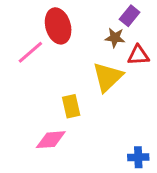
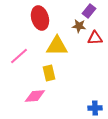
pink line: (30, 52) -> (19, 56), moved
yellow triangle: (108, 77) -> (57, 46), moved, turned 45

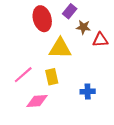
purple rectangle: (89, 11) -> (70, 11), moved
pink line: (19, 56) -> (23, 75), moved
blue cross: (95, 108) -> (88, 92), moved

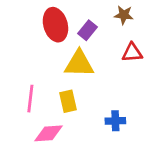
purple rectangle: (70, 11) -> (88, 30), moved
brown star: (83, 27) -> (124, 15), moved
pink line: (23, 75) -> (30, 99), turned -42

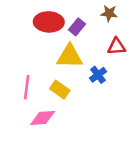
red ellipse: (55, 25) -> (49, 22), turned -72
yellow rectangle: (68, 101) -> (60, 90), turned -42
blue cross: (115, 121) -> (98, 75), moved, turned -35

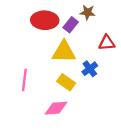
brown star: (109, 13) -> (88, 12), moved
yellow rectangle: (60, 90) -> (66, 82), moved
pink diamond: (43, 118) -> (56, 108), moved

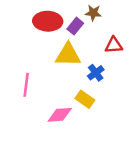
yellow rectangle: (66, 82) -> (85, 99), moved

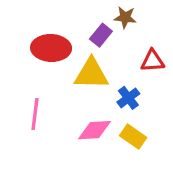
red ellipse: (48, 21) -> (51, 48), moved
yellow rectangle: (85, 99) -> (133, 137), moved
pink diamond: (60, 115) -> (95, 130), moved

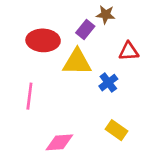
pink diamond: (95, 130) -> (59, 142), moved
yellow rectangle: (133, 137) -> (117, 130), moved

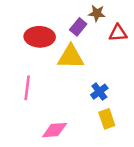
red triangle: (129, 51) -> (118, 33), moved
blue cross: (108, 83) -> (99, 92), moved
yellow rectangle: (117, 130) -> (107, 119), turned 36

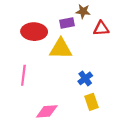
purple rectangle: (78, 27) -> (67, 23), turned 40

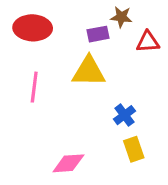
red ellipse: (34, 32) -> (33, 28), moved
pink line: (23, 75) -> (34, 87), moved

